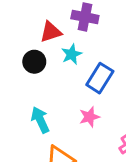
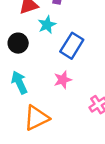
black circle: (34, 62) -> (18, 43), moved

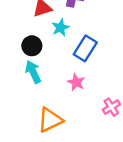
pink star: (63, 80) -> (76, 82), turned -30
cyan arrow: (19, 82) -> (33, 72), moved

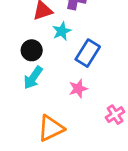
cyan arrow: (33, 72) -> (33, 78), turned -120
pink star: (76, 82) -> (78, 89), turned 30

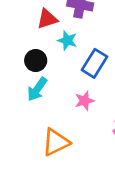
cyan star: (62, 31) -> (67, 40), turned -30

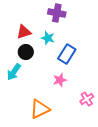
red triangle: (47, 19) -> (24, 32), moved
cyan arrow: (37, 89) -> (14, 72), moved

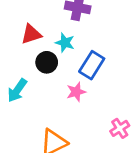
black circle: (26, 52) -> (47, 62), moved
pink star: (60, 80) -> (76, 92), moved

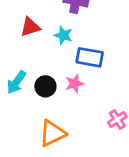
black circle: (47, 62) -> (45, 86), moved
blue rectangle: (92, 65) -> (90, 57), turned 68

